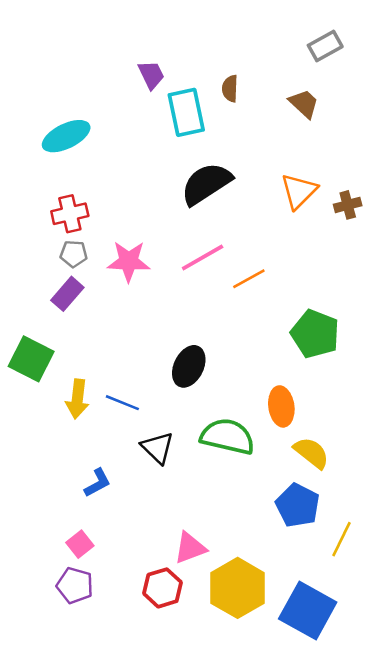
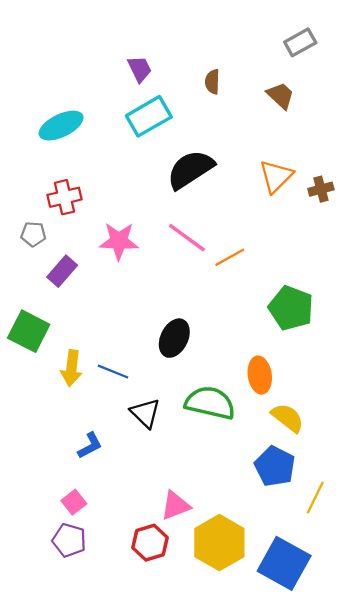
cyan rectangle: (186, 112) -> (149, 116), moved, turned 72
gray pentagon: (74, 254) -> (33, 234), moved
pink line: (203, 258) -> (187, 238), turned 66

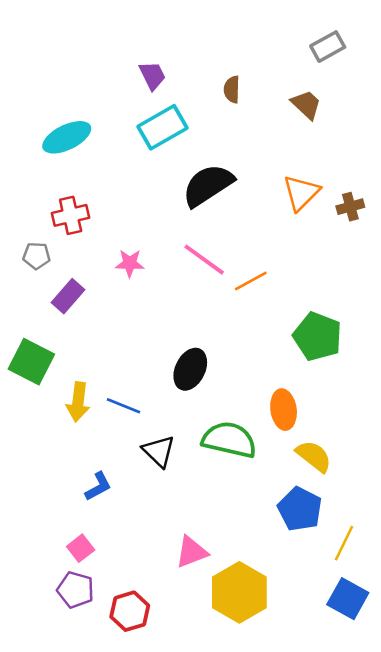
pink star: (119, 241) -> (130, 263), size x0.7
red hexagon: (150, 543) -> (130, 611), moved
blue square: (284, 563) -> (348, 599), moved, size x0.7

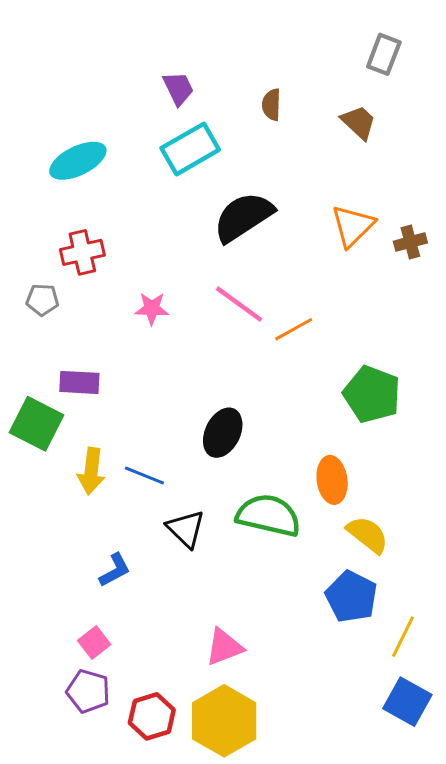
gray rectangle: (328, 47) -> (384, 54), turned -40
purple rectangle: (68, 296) -> (79, 382), moved, turned 52
yellow hexagon: (239, 592) -> (224, 721), moved

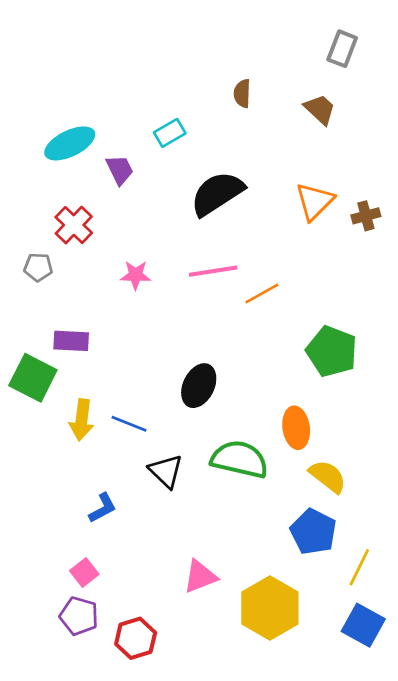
purple trapezoid: (178, 88) -> (120, 170), moved
cyan rectangle: (190, 149) -> (170, 133), size x0.6
red cross: (82, 252) -> (74, 225), turned -33
pink line: (239, 304) -> (213, 271), turned -45
yellow hexagon: (224, 721) -> (270, 608), moved

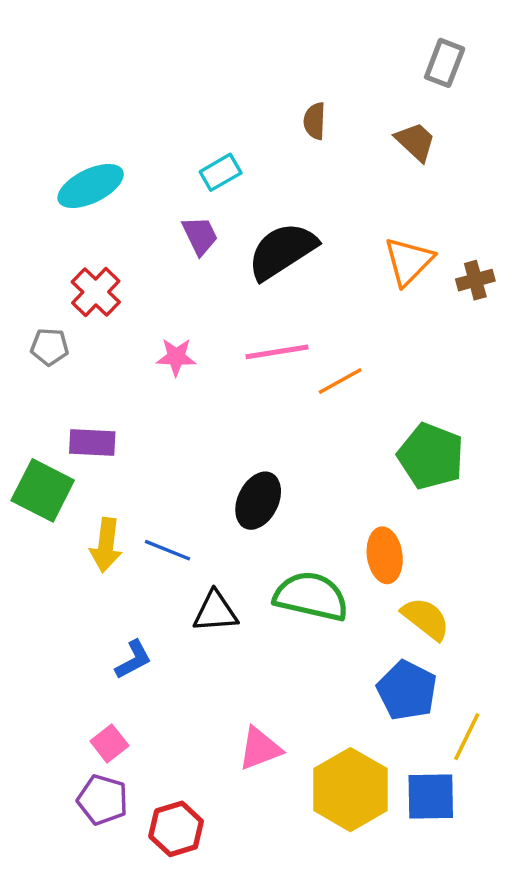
purple trapezoid: (120, 170) -> (200, 236), moved
black triangle: (166, 471) -> (215, 612), turned -48
blue square: (363, 625) -> (431, 796), moved, turned -30

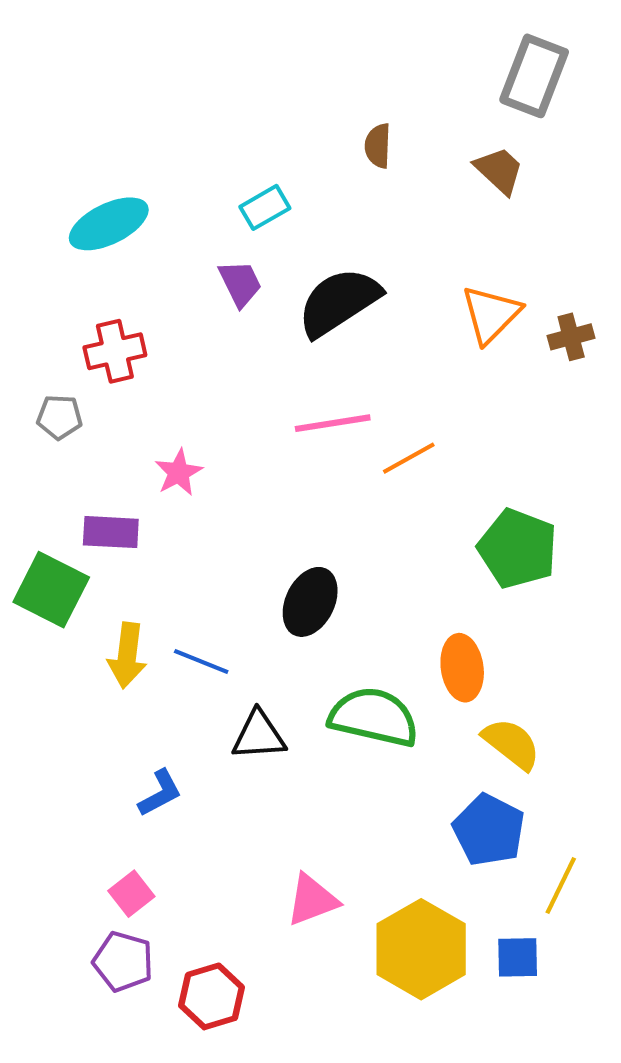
gray rectangle: (445, 63) -> (534, 76), size x1.4
red cross: (96, 292) -> (115, 351), turned 33
pink star: (176, 357) -> (179, 472), moved, turned -30
blue square: (431, 796) -> (518, 957), size x0.7

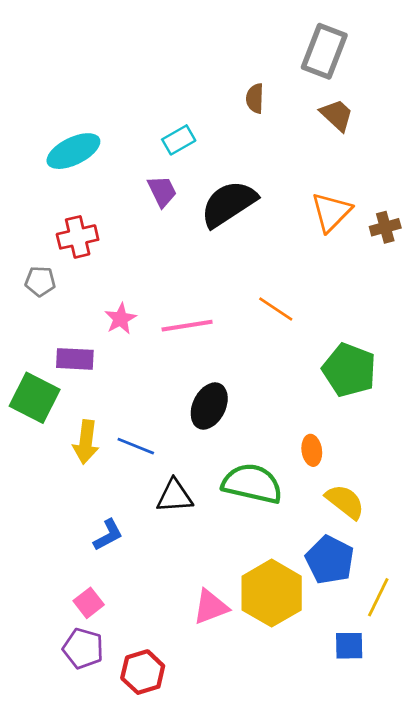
gray rectangle: (534, 76) -> (324, 51), moved
pink line: (333, 423) -> (187, 326), moved
orange line: (409, 458) -> (276, 309), turned 63
orange ellipse: (462, 668) -> (312, 450), size x0.7
yellow hexagon: (421, 949) -> (272, 593), moved

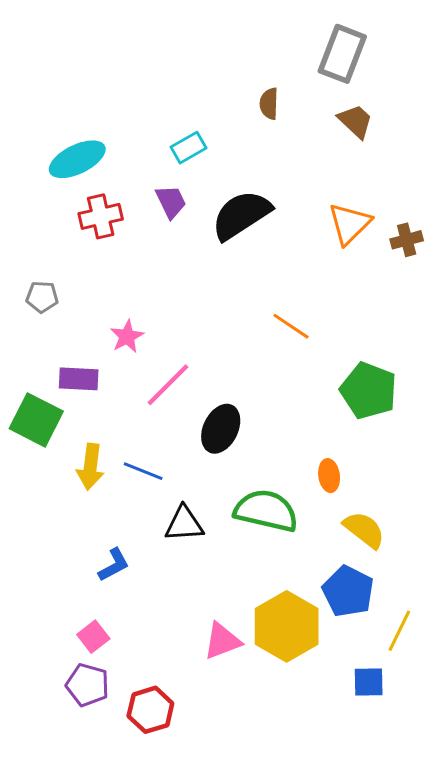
red cross: (78, 237) -> (101, 216), moved
pink line: (187, 326) -> (168, 385), moved, turned -36

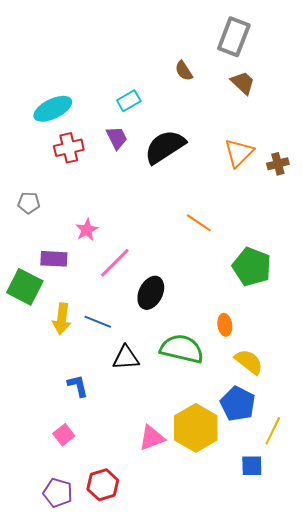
brown semicircle: (269, 104) -> (184, 71), turned -35
blue L-shape: (114, 565) -> (78, 386), turned -75
purple pentagon: (87, 685) -> (58, 493), moved

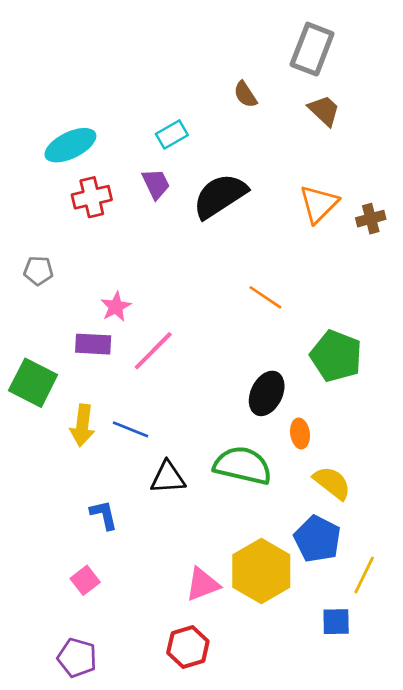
purple rectangle: (54, 259) -> (93, 344), moved
black ellipse: (151, 293) -> (267, 393), moved
red hexagon: (103, 485) -> (188, 647), moved

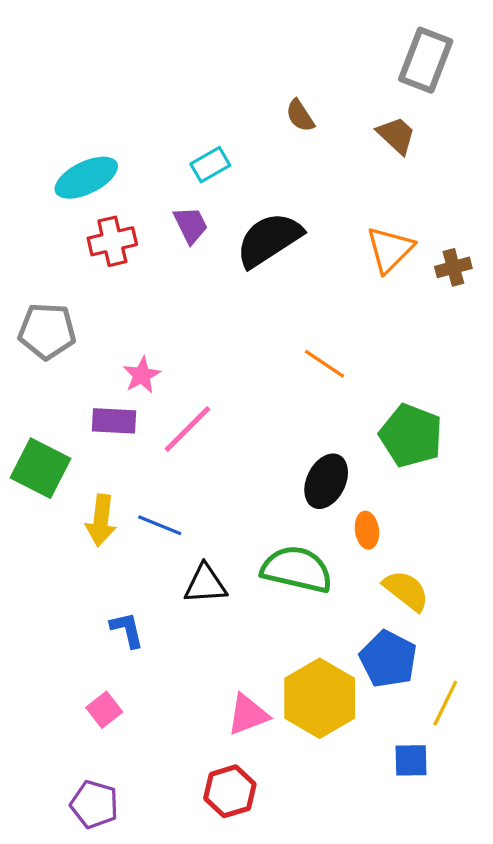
gray rectangle: (312, 49) -> (426, 60), moved
gray pentagon: (38, 271) -> (47, 331), size x1.6

